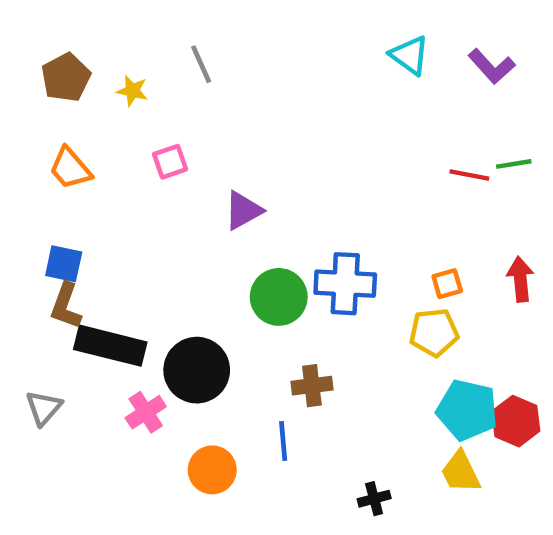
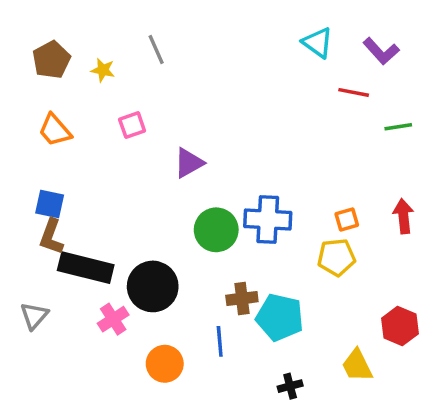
red line: (469, 175) -> (354, 92), moved
cyan pentagon: (467, 410) -> (280, 317), moved

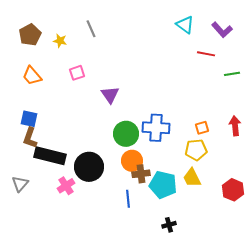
purple triangle: (189, 163) -> (110, 95), turned -36
orange circle: (165, 364) -> (132, 161), moved
yellow trapezoid: (357, 365) -> (192, 178), moved

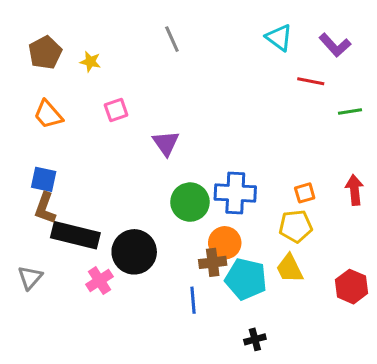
gray line: (91, 29) -> (172, 39), moved
orange circle: (132, 161) -> (225, 243), moved

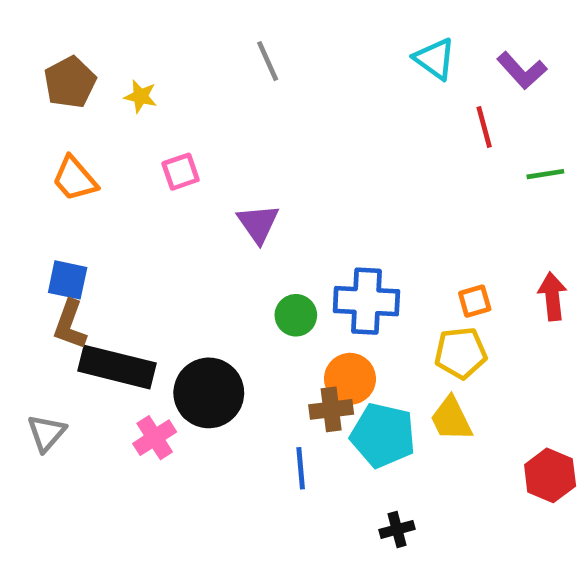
red line: (311, 81) -> (484, 127), turned 64
green circle: (190, 202) -> (296, 315), size x0.7
red hexagon: (352, 287) -> (550, 475), moved

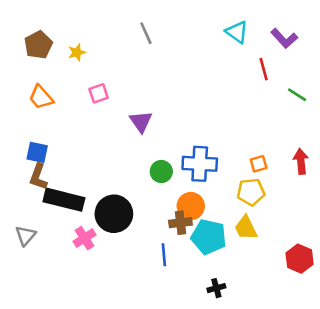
yellow star: (141, 96) -> (77, 52), turned -30
green line: (545, 174) -> (297, 95), turned 42

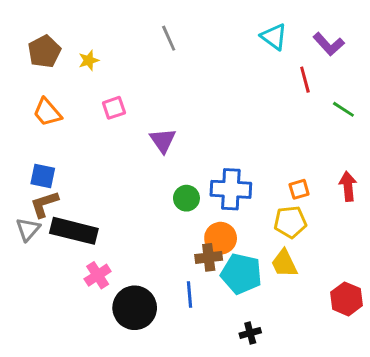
brown L-shape: (38, 177) -> (44, 204), turned 52
black circle: (114, 214) -> (135, 308), moved
gray triangle: (26, 236) -> (28, 229), moved

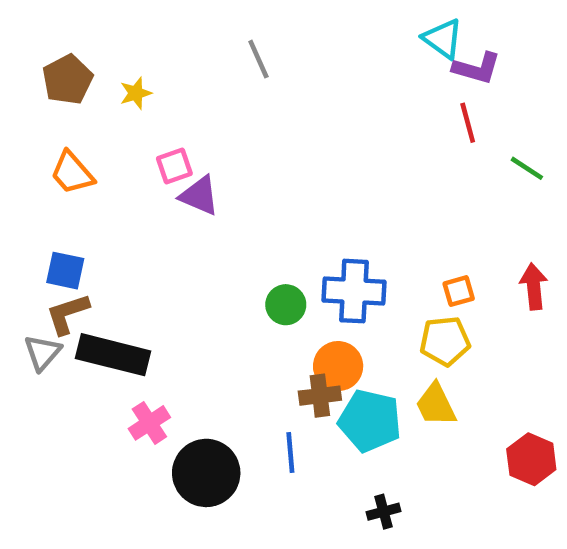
cyan triangle: (274, 37) -> (443, 39), moved
purple L-shape: (329, 44) -> (477, 68), moved, turned -32
purple triangle: (163, 140) -> (199, 196), moved, turned -32

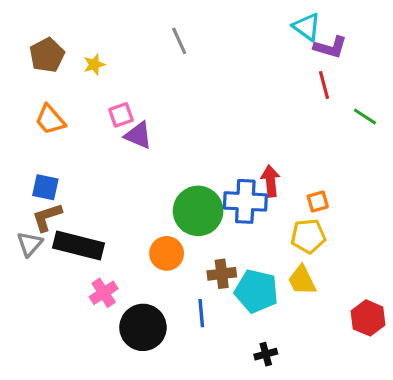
red arrow: (534, 287) -> (270, 181), moved
green circle: (286, 305) -> (198, 211), size x1.8
orange circle: (338, 366) -> (167, 253), moved

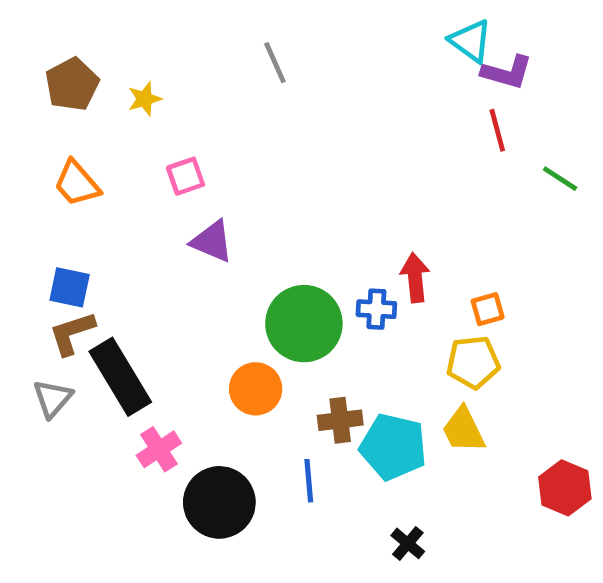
purple triangle: (138, 135) -> (212, 241), moved
blue cross: (245, 201) -> (376, 309), size x0.6
gray triangle: (30, 244) -> (53, 398), moved
black rectangle: (78, 246) -> (120, 377), turned 45
black cross: (266, 354) -> (408, 543), turned -35

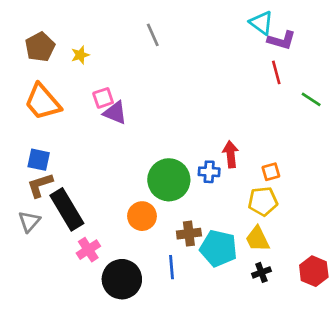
orange trapezoid: (77, 183) -> (43, 102), size x1.4
purple triangle: (212, 241) -> (115, 113), moved
black cross: (408, 543) -> (261, 272), moved, turned 30

